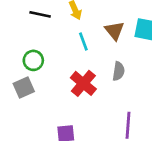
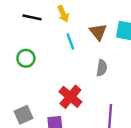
red cross: (83, 83) -> (70, 97), moved
gray square: (24, 87) -> (24, 115), moved

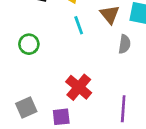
gray semicircle: (102, 68) -> (125, 44), moved

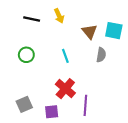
cyan line: (79, 25) -> (65, 56), moved
purple line: (123, 109) -> (85, 105), moved

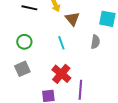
brown triangle: (90, 32) -> (72, 19), moved
gray square: (24, 104) -> (22, 69), moved

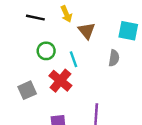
green circle: (24, 42) -> (46, 51), moved
red cross: (61, 74) -> (60, 81), moved

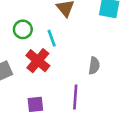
gray semicircle: (114, 58) -> (94, 66), moved

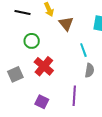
cyan line: (52, 38) -> (83, 50), moved
purple square: (35, 104) -> (42, 102), turned 32

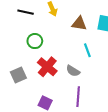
brown triangle: (66, 24) -> (79, 23), moved, turned -42
gray semicircle: (89, 70) -> (73, 71), moved, turned 112

